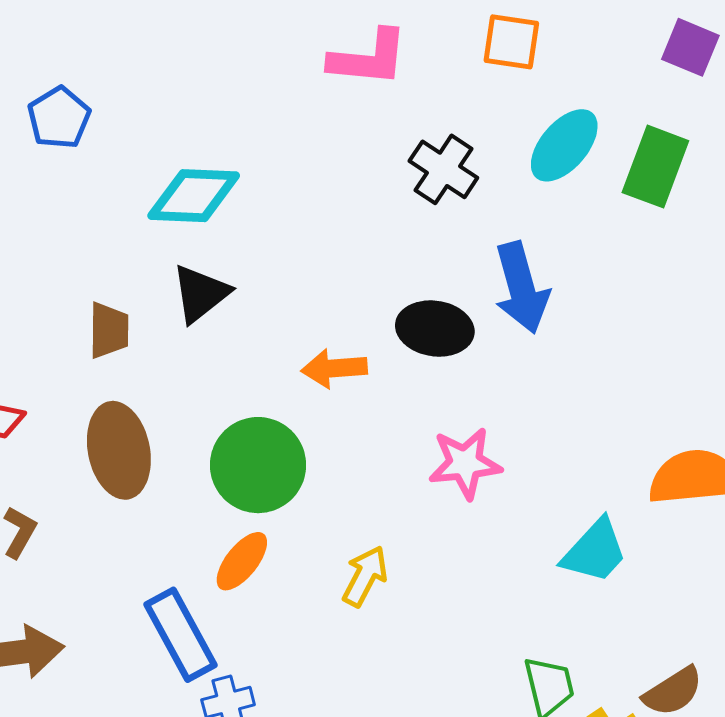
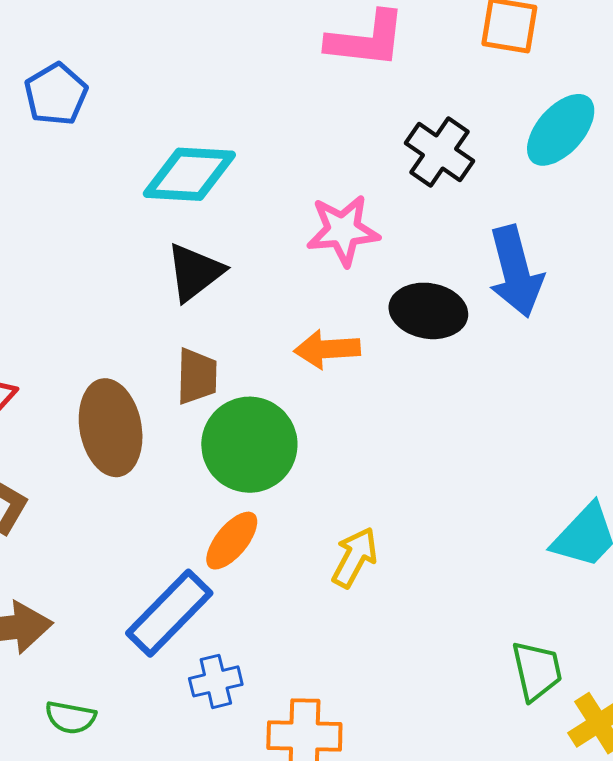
brown trapezoid: (109, 330) -> (197, 376), moved
pink star: (465, 463) -> (343, 230), moved
blue rectangle: (180, 635) -> (169, 613), turned 72

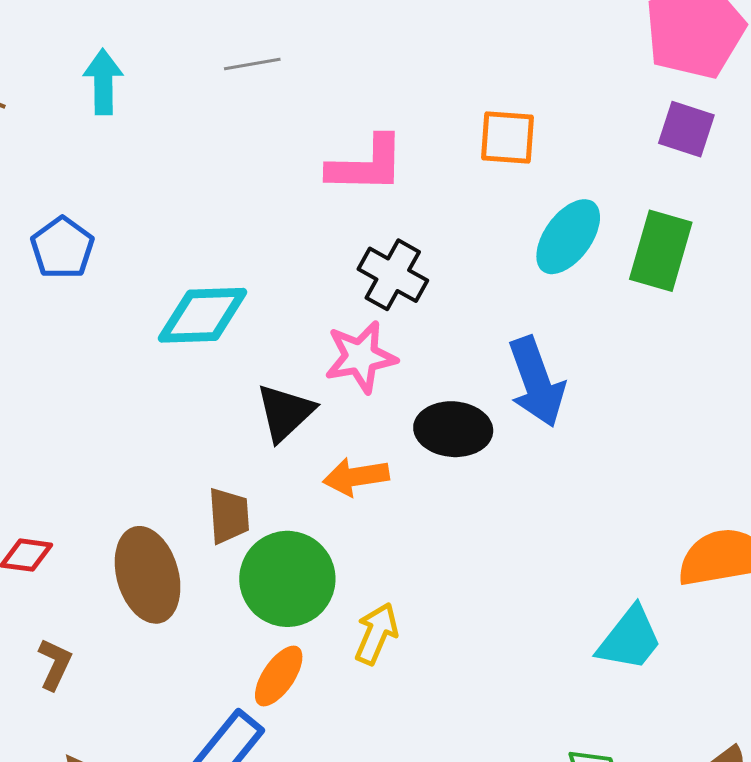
black cross: (439, 152) -> (393, 275), moved
black triangle: (195, 272) -> (285, 412), moved
yellow arrow: (355, 557) -> (376, 633), moved

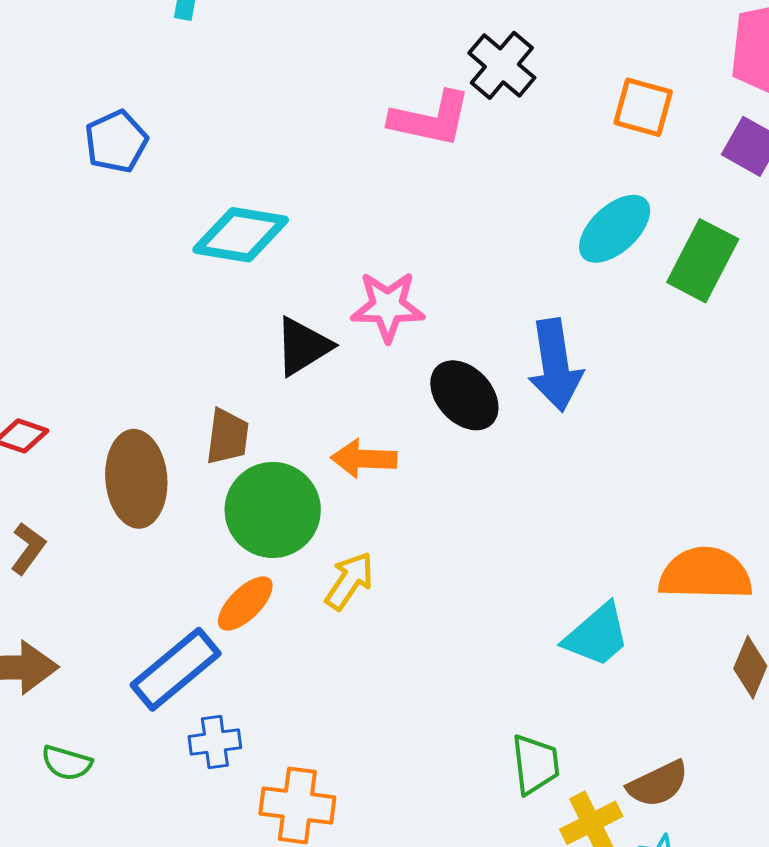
orange square: (507, 137) -> (643, 107), moved
black cross: (393, 275) -> (502, 65), moved
black ellipse: (453, 429) -> (464, 395), turned 32
orange arrow: (356, 477) -> (364, 459), moved

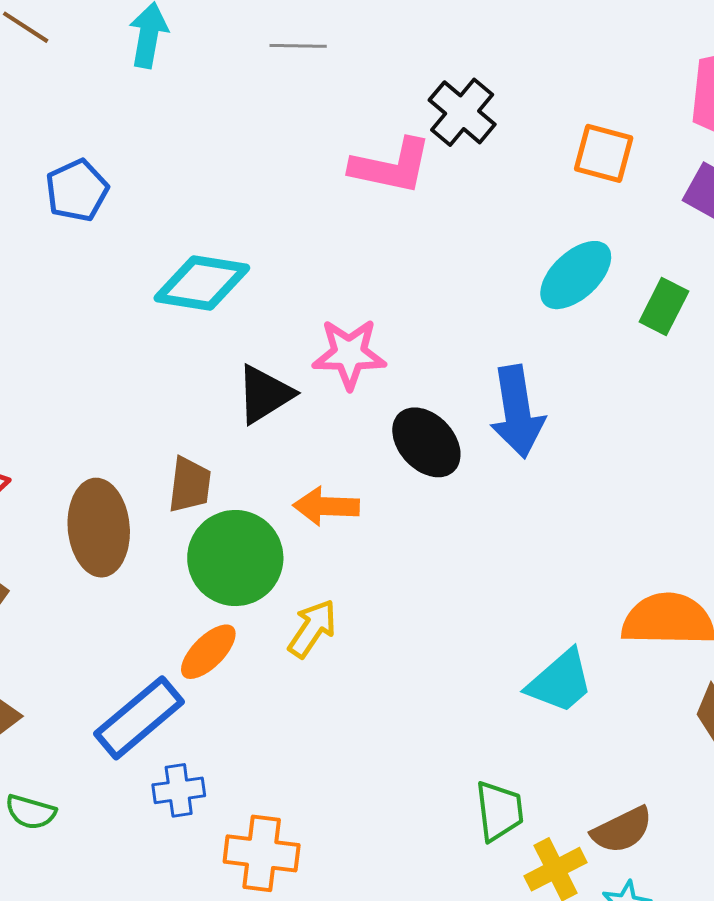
green rectangle: (703, 261) -> (664, 306), size x0.7

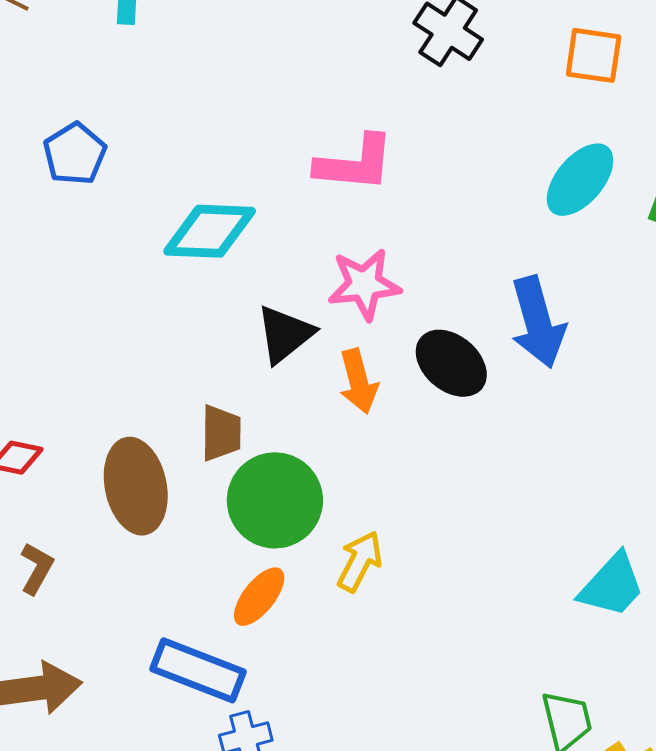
pink L-shape: (391, 166) -> (355, 163), moved
orange arrow: (326, 506) -> (358, 381), moved, turned -100
blue rectangle: (139, 718) -> (198, 670), turned 68

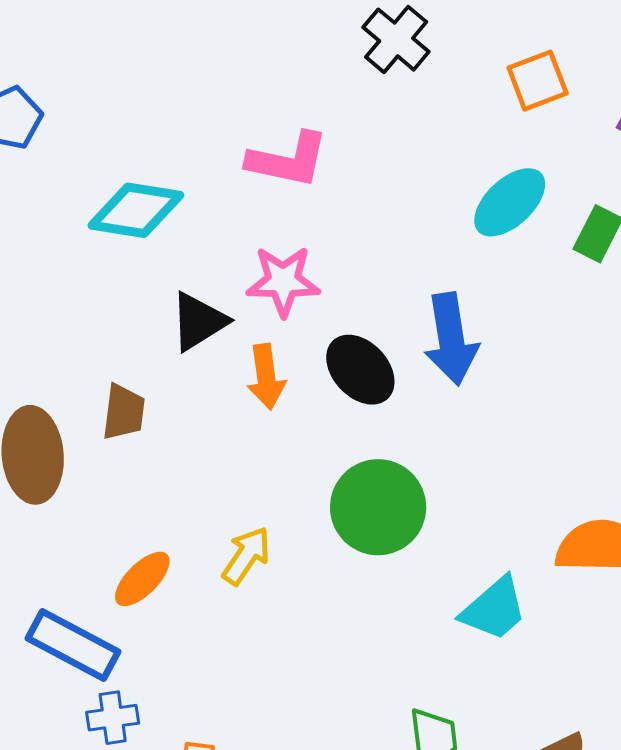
orange square: (594, 55) -> (538, 81), turned -36
green circle: (275, 500) -> (378, 507), moved

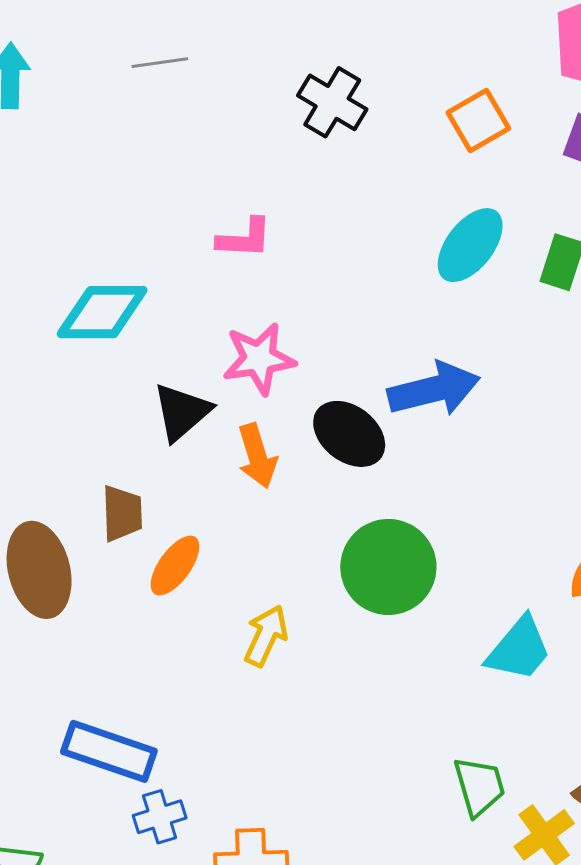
pink L-shape: (288, 160) -> (244, 238), size x0.7
blue arrow: (451, 339) -> (434, 389), turned -86
orange ellipse: (142, 579) -> (175, 566), moved

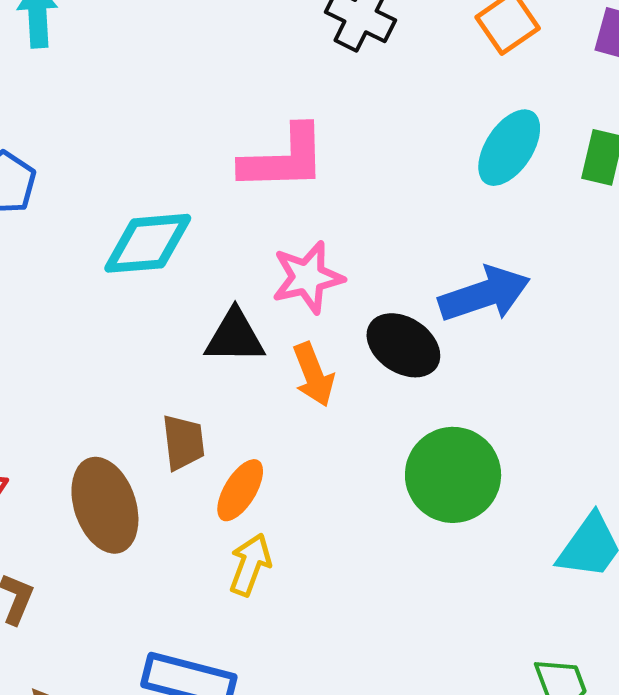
pink L-shape: (244, 238) -> (284, 159), size x1.6
black triangle: (182, 412) -> (235, 337), turned 46
yellow arrow: (266, 636) -> (250, 565), moved

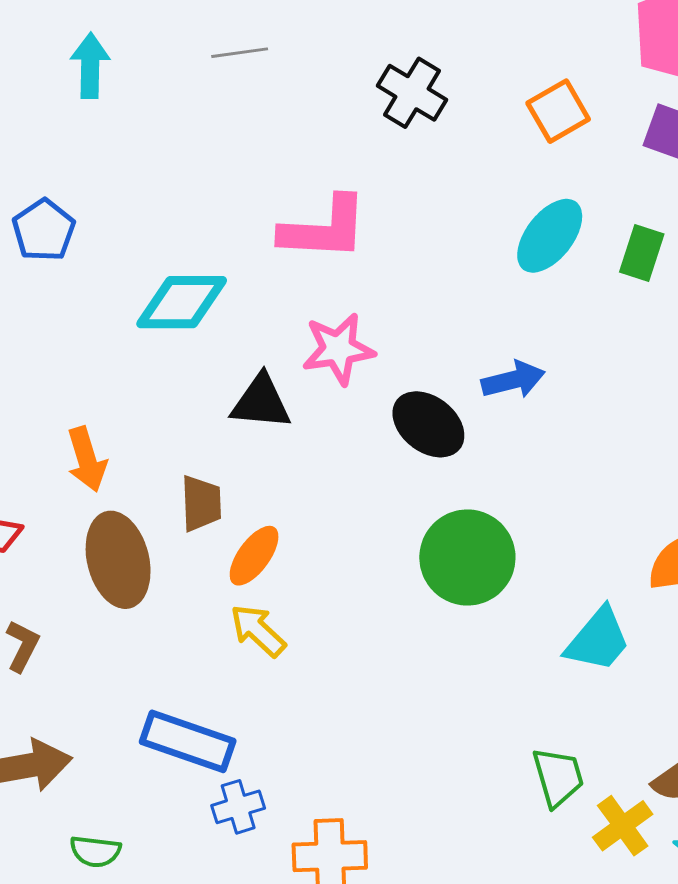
blue arrow: (484, 294) -> (513, 380), size x0.7
orange arrow: (313, 374) -> (87, 459), moved
yellow arrow: (250, 565) -> (258, 631), turned -72

